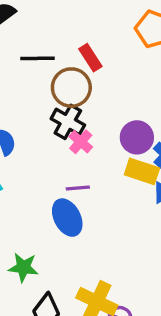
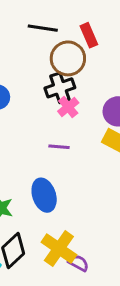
black cross: (68, 122) -> (60, 88), turned 32
blue ellipse: (67, 218) -> (44, 195), moved

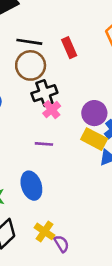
brown circle: (68, 58) -> (31, 65), moved
yellow cross: (59, 248) -> (45, 231), size x0.7
purple semicircle: (78, 263) -> (61, 244), turned 30

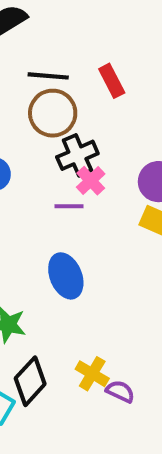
purple line: (44, 144) -> (69, 206), moved
blue ellipse: (31, 186) -> (66, 276), moved
purple semicircle: (61, 244) -> (120, 391), turned -30

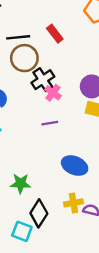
purple line: (69, 206) -> (50, 123), moved
blue ellipse: (66, 276) -> (75, 166), moved, turned -35
yellow cross: (92, 374) -> (73, 203), turned -30

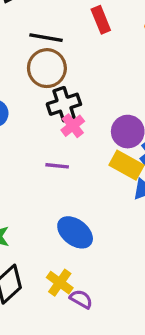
red rectangle: (55, 34) -> (101, 20), moved
yellow cross: (73, 203) -> (60, 283), turned 30

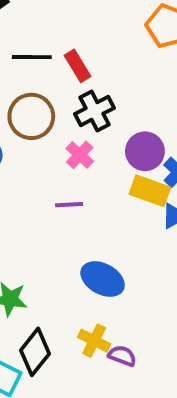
red rectangle: (101, 20) -> (78, 66), moved
brown circle: (47, 68) -> (31, 116), moved
black cross: (64, 104) -> (94, 111), moved

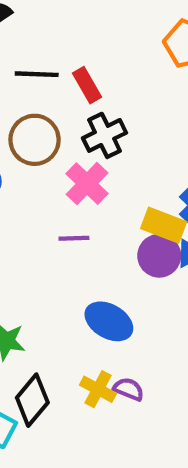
purple circle: (145, 151) -> (159, 256), moved
pink cross: (80, 155) -> (87, 184), size x1.4
purple semicircle: (122, 356) -> (129, 389), moved

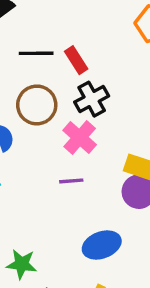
blue ellipse: (109, 321) -> (102, 245), turned -48

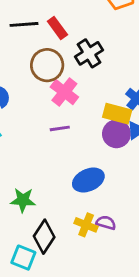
black cross: (92, 99) -> (89, 53), moved
brown circle: (37, 105) -> (47, 65), moved

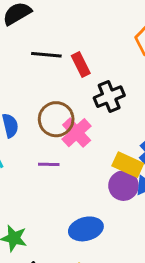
brown circle: (47, 65) -> (56, 119), moved
purple line: (60, 128) -> (49, 164), moved

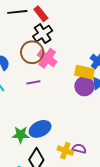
black cross: (109, 97) -> (43, 34), moved
blue ellipse: (86, 229) -> (40, 129), moved

